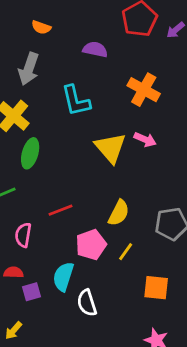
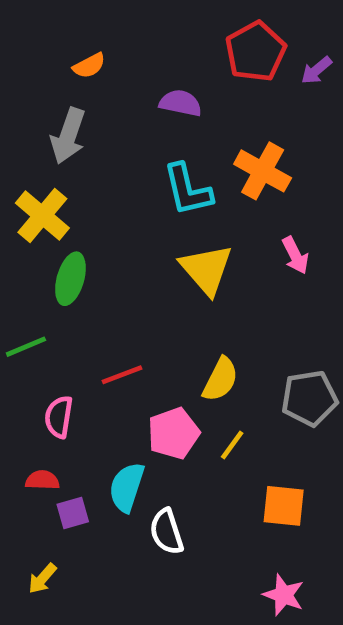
orange semicircle: (41, 27) -> (89, 66), turned -48
cyan L-shape: (76, 101) -> (188, 190), moved
pink arrow: (145, 139) -> (295, 255), moved, turned 40

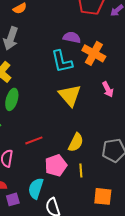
purple semicircle: (181, 103) -> (72, 37), moved
yellow line: (232, 445) -> (81, 170), turned -40

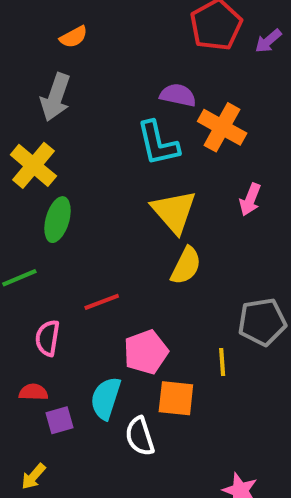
pink arrow: (108, 89) -> (250, 200), turned 49
yellow semicircle: (76, 142) -> (186, 266), moved
yellow line: (81, 170) -> (222, 362), moved
orange square: (103, 196) -> (176, 398), moved

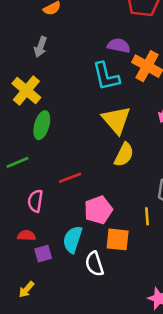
gray arrow: (55, 97) -> (41, 47), size x0.7

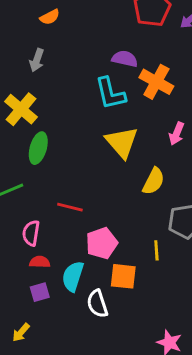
yellow semicircle: (124, 155) -> (154, 181), moved
red line: (70, 178) -> (70, 207), turned 35
red semicircle: (26, 236) -> (40, 262), moved

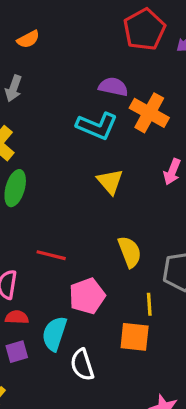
cyan L-shape: (110, 93) -> (97, 126), turned -54
yellow triangle: (122, 142) -> (110, 182), size x0.7
yellow semicircle: (154, 181) -> (130, 252), moved, turned -48
orange square: (123, 276) -> (135, 337), moved

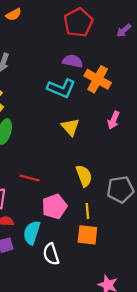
red pentagon: (144, 29) -> (78, 22), moved
orange semicircle: (28, 39) -> (14, 15), moved
yellow line: (149, 304) -> (87, 211), moved

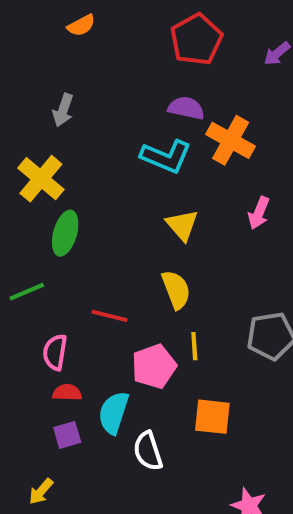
yellow semicircle: (84, 176) -> (176, 290), moved
yellow line: (87, 211) -> (194, 346), moved

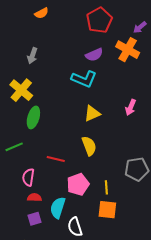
purple semicircle: (186, 108) -> (94, 55), turned 144
orange cross: (231, 140) -> (128, 50), moved
yellow triangle: (182, 225) -> (92, 113), turned 48
yellow line: (194, 346) -> (106, 187), moved

